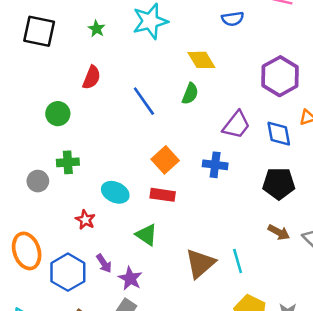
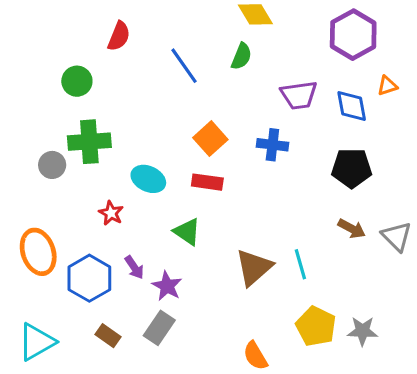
purple trapezoid: (236, 125) -> (299, 95), turned 44
green cross: (68, 162) -> (89, 142), size x1.5

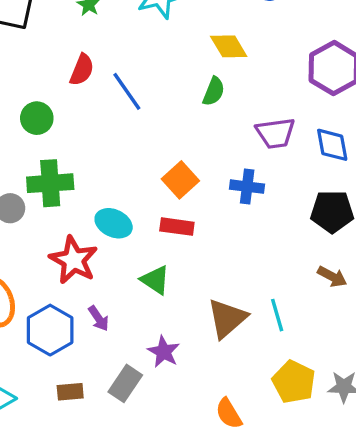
blue line: (184, 66) -> (127, 91), moved
red star: (111, 213) -> (74, 260), size x1.8
purple star: (167, 286) -> (164, 352), moved
brown rectangle: (108, 336) -> (70, 392), turned -40

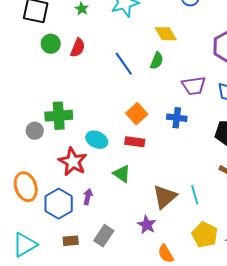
blue line: (127, 91) -> (124, 64), moved
green circle: (37, 118) -> (51, 44), moved
purple arrow: (99, 318) -> (88, 197), turned -133
purple star: (164, 352) -> (147, 225), moved

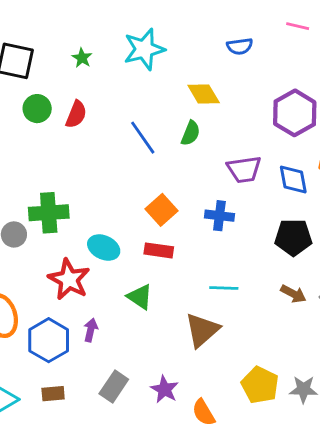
cyan line: (195, 195) -> (224, 288), moved, turned -72
purple star: (147, 225) -> (164, 389), moved
brown rectangle: (71, 241) -> (53, 394), moved

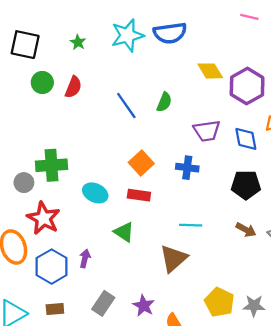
blue semicircle: (240, 46) -> (170, 33), moved, size x1.6
yellow diamond: (204, 94) -> (210, 71), moved
red star: (69, 279) -> (43, 218), moved

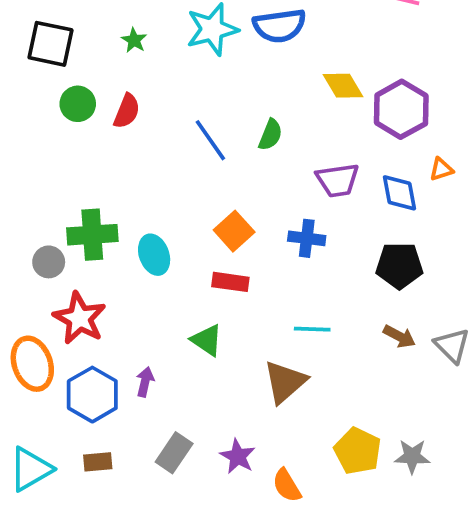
cyan ellipse: (95, 193) -> (154, 255), moved, turned 45

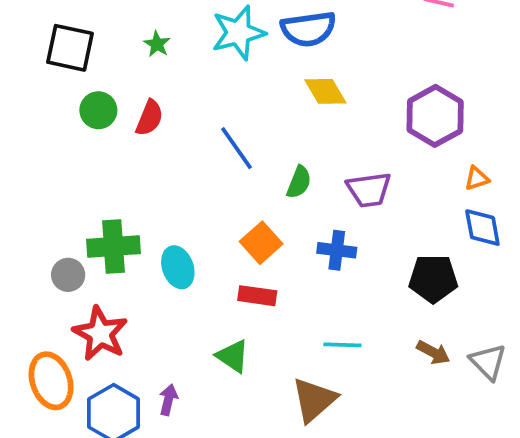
yellow diamond: (343, 86) -> (325, 91), moved
green semicircle: (270, 135) -> (299, 182), moved
blue diamond: (399, 193) -> (482, 228), moved

